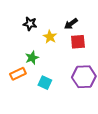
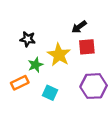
black star: (30, 24) -> (28, 39), moved
yellow star: (50, 37) -> (59, 55), moved, size x1.5

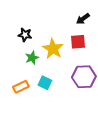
black arrow: (79, 27) -> (83, 19), moved
orange rectangle: (20, 83) -> (21, 87), moved

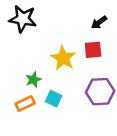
black star: (25, 35) -> (23, 19), moved, size x1.6
green star: (32, 58) -> (33, 80), moved

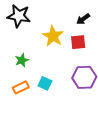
yellow star: (63, 58) -> (53, 36), moved
green star: (33, 80) -> (22, 60), moved

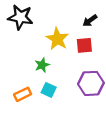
green star: (22, 60) -> (42, 65), moved

